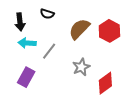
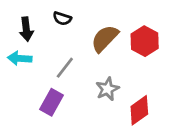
cyan arrow: (27, 43) -> (20, 58), moved
purple rectangle: (26, 77) -> (52, 102), moved

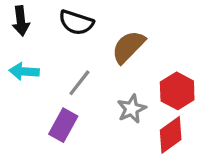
black semicircle: (62, 18) -> (76, 22), size x1.5
black arrow: (26, 29) -> (21, 21), moved
red hexagon: (145, 41) -> (177, 91), moved

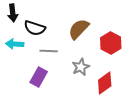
black semicircle: (76, 22) -> (35, 28), moved
gray line: (79, 83) -> (49, 51), turned 54
red hexagon: (177, 91) -> (111, 43), moved

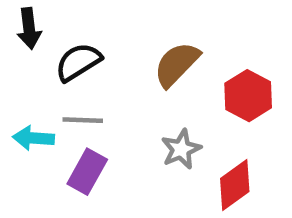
black semicircle: (35, 28) -> (78, 62), turned 130
cyan arrow: (15, 44) -> (34, 138), moved
gray line: (49, 51) -> (83, 120), moved

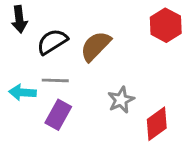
brown semicircle: (177, 64) -> (96, 46), moved
red hexagon: (248, 96) -> (166, 25), moved

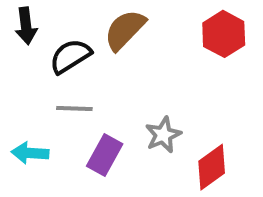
brown semicircle: (96, 46) -> (125, 30), moved
cyan arrow: (22, 92) -> (30, 153), moved
purple rectangle: (58, 115) -> (105, 155), moved

